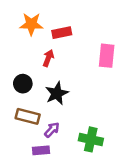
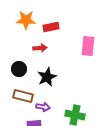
red arrow: (48, 58) -> (40, 48), turned 64
purple arrow: (52, 130) -> (43, 107), turned 56

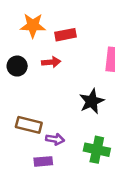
black circle: (19, 69) -> (17, 66), moved
black star: (47, 77) -> (92, 101), moved

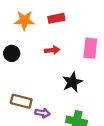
red rectangle: (65, 35) -> (56, 18), moved
red arrow: (51, 62) -> (52, 50), moved

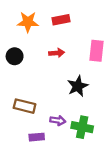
purple arrow: (42, 113) -> (58, 120), moved

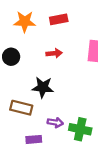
black star: (78, 86) -> (43, 87), moved, turned 30

